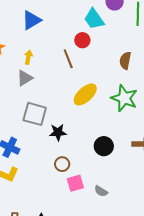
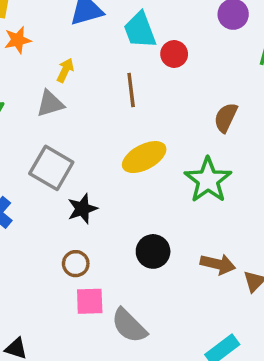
cyan trapezoid: (94, 19) -> (140, 30), moved
red circle: (82, 40) -> (174, 54), moved
black star: (58, 132) -> (82, 209), turned -30
gray semicircle: (101, 191) -> (129, 326), size x1.6

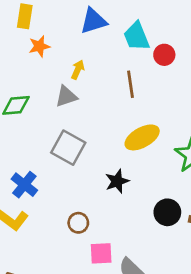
black star: (82, 209) -> (117, 181), moved
black circle: (153, 251) -> (167, 212), moved
brown circle: (76, 264) -> (78, 223), moved

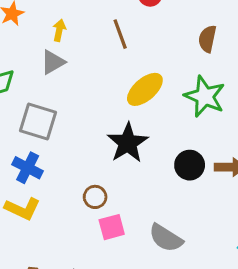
gray square: (68, 148) -> (38, 121), moved
black star: (117, 181) -> (128, 143), size x1.5
pink square: (101, 253) -> (112, 227), moved

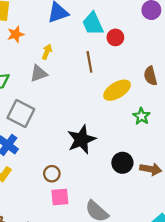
brown semicircle: (207, 39) -> (150, 76), turned -36
yellow ellipse: (145, 89) -> (117, 90), moved
green star: (205, 96) -> (141, 116), size x0.6

